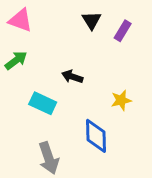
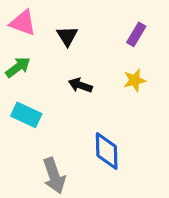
black triangle: (92, 20) -> (67, 36), moved
yellow star: (121, 100) -> (135, 80), moved
cyan rectangle: (43, 103) -> (26, 115), moved

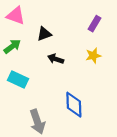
black triangle: (67, 36) -> (44, 34), moved, turned 42

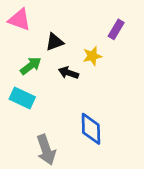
green arrow: (12, 46) -> (31, 66), moved
yellow star: (93, 56) -> (92, 56), moved

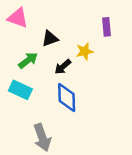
purple rectangle: (116, 29) -> (106, 27), turned -36
black arrow: (68, 73) -> (63, 67), turned -60
blue diamond: (91, 129) -> (67, 98), moved

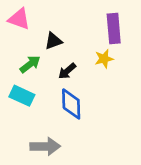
purple rectangle: (106, 27) -> (114, 29), size x1.5
yellow star: (85, 51) -> (104, 59), moved
gray arrow: (42, 137) -> (45, 146), turned -72

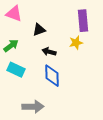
green arrow: (30, 64) -> (11, 46), moved
black arrow: (67, 71) -> (49, 52), turned 56

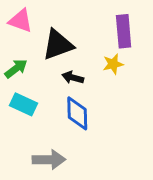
black triangle: (39, 30) -> (58, 45), size x1.6

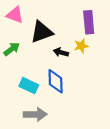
black arrow: (73, 78) -> (61, 52), moved
cyan rectangle: (23, 104) -> (29, 86), moved

